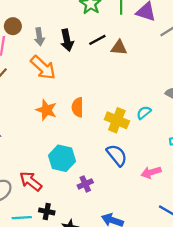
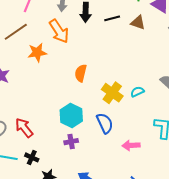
brown triangle: (119, 48) -> (138, 23), moved
orange star: (46, 110) -> (37, 53), moved, turned 30
cyan hexagon: (62, 158) -> (71, 115), moved

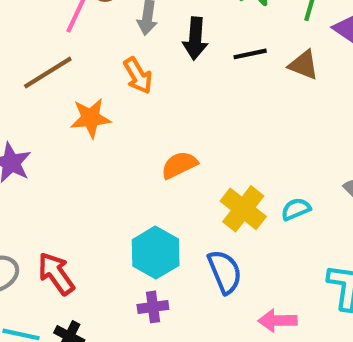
orange arrow: (59, 31) -> (138, 76), size x0.7
orange semicircle: (81, 73) -> (179, 165), turned 48

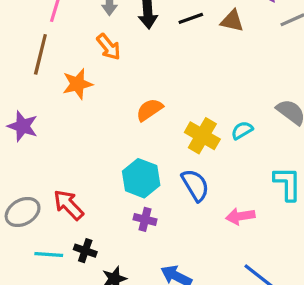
brown line: (48, 73) -> (40, 54), turned -36
purple cross: (153, 307) -> (145, 219), turned 30

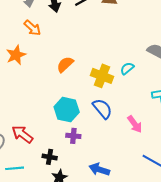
pink arrow: (240, 216) -> (135, 124), turned -108
black cross: (85, 251) -> (50, 157), moved

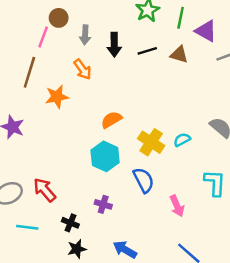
cyan hexagon: (67, 110) -> (105, 156), moved

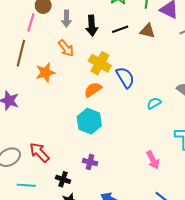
yellow cross: (151, 142) -> (100, 63), moved
blue semicircle: (144, 180) -> (125, 77), moved

